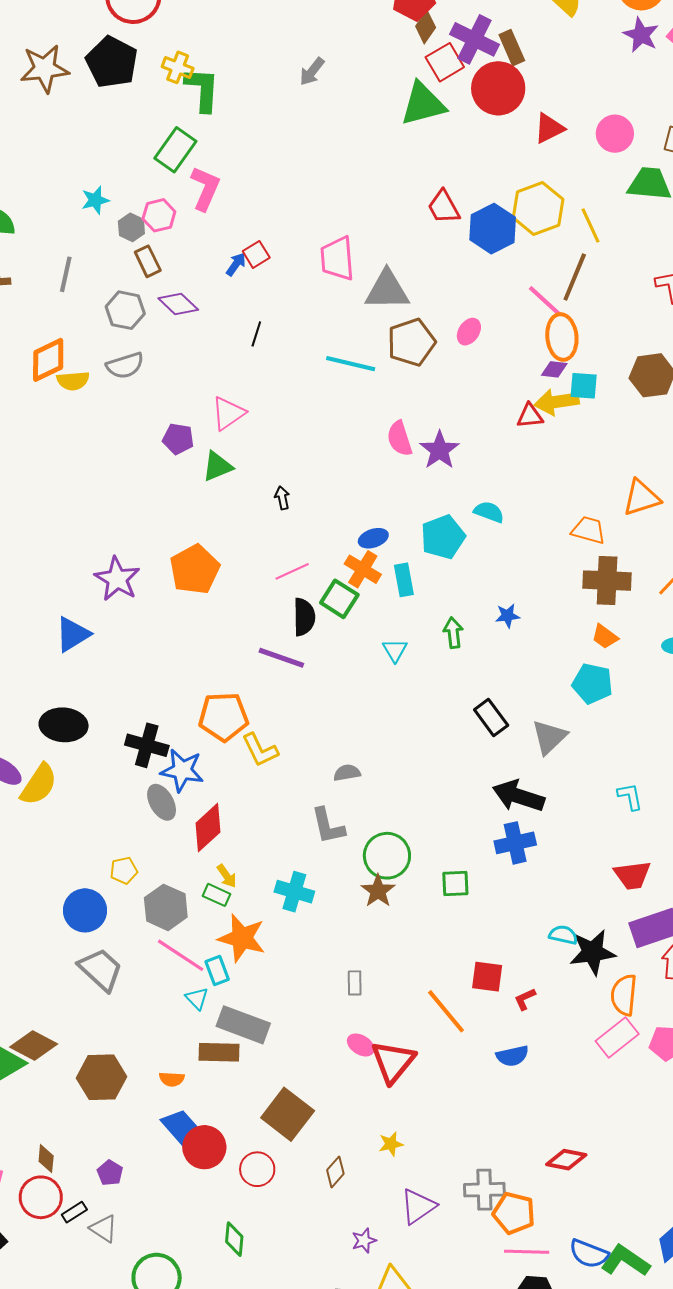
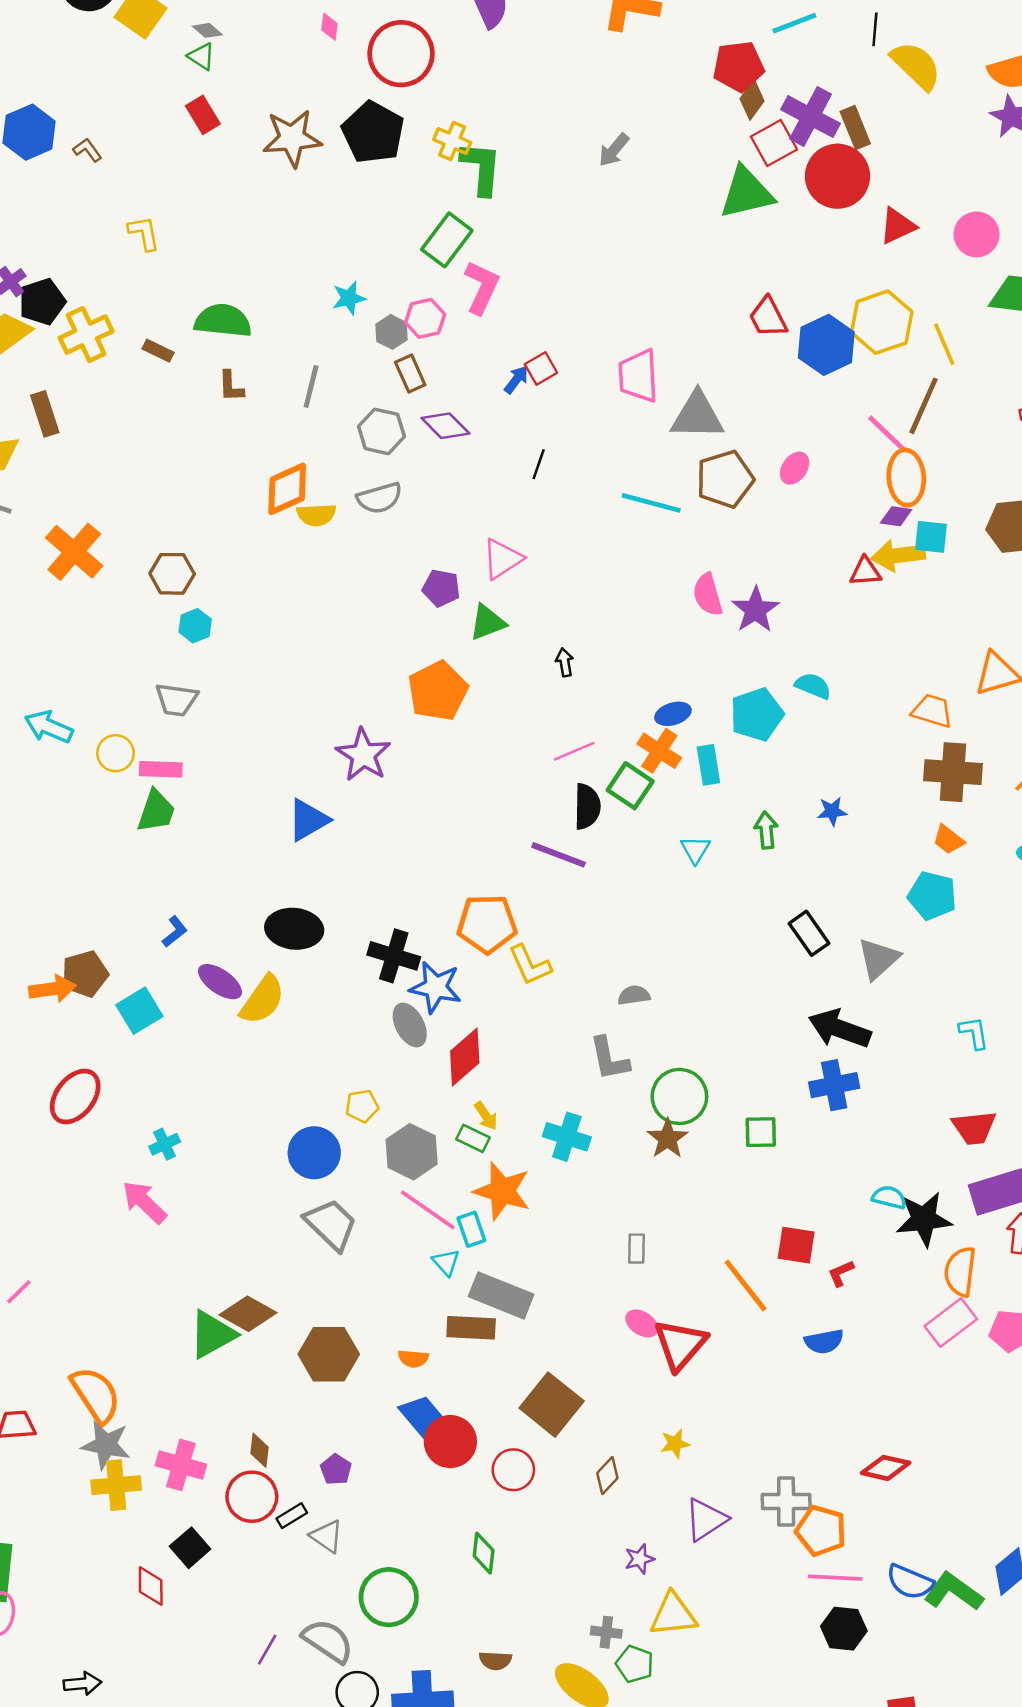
orange pentagon: (195, 570) -> (438, 691), moved

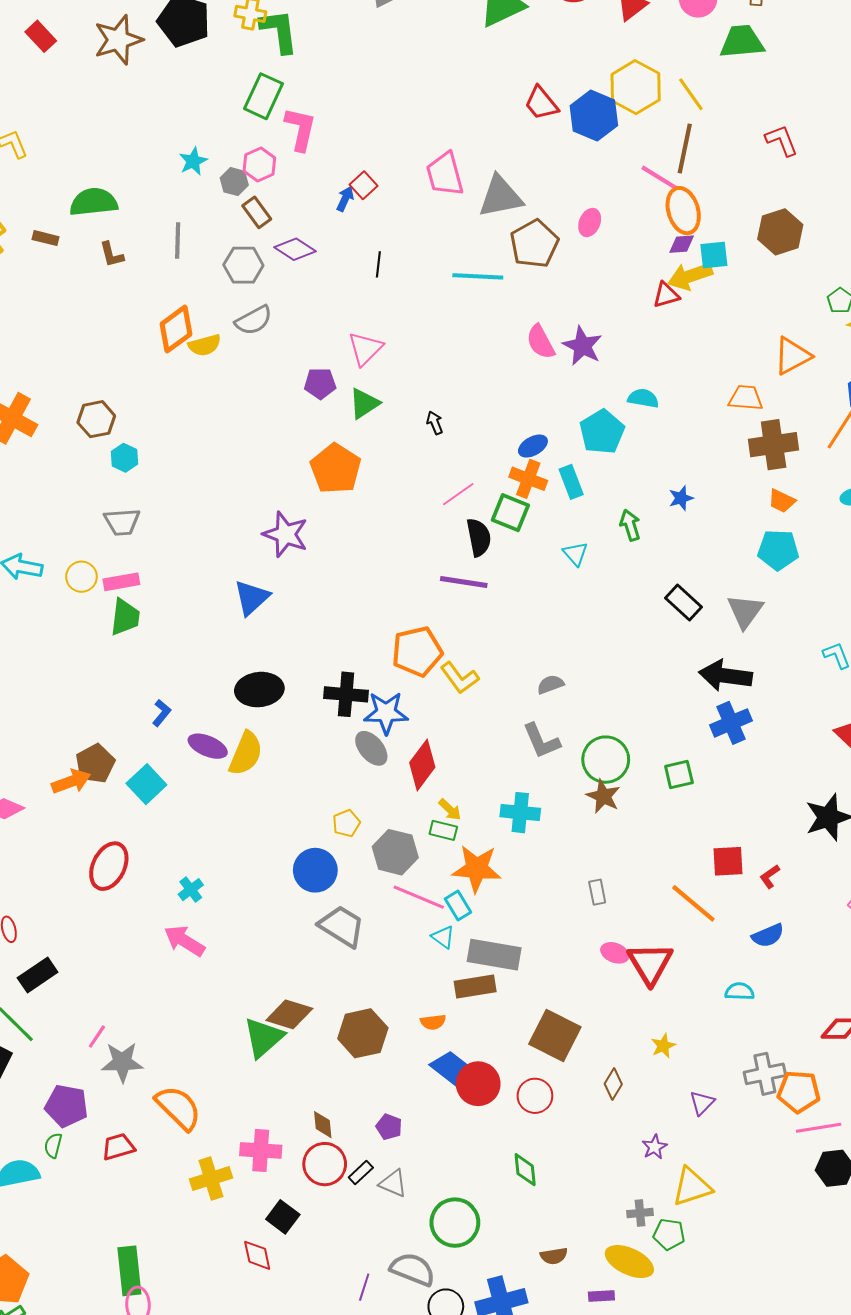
cyan semicircle: (889, 1197) -> (740, 991), moved
gray star: (106, 1445) -> (122, 1062), moved
purple triangle: (706, 1520) -> (702, 1103), size x0.7

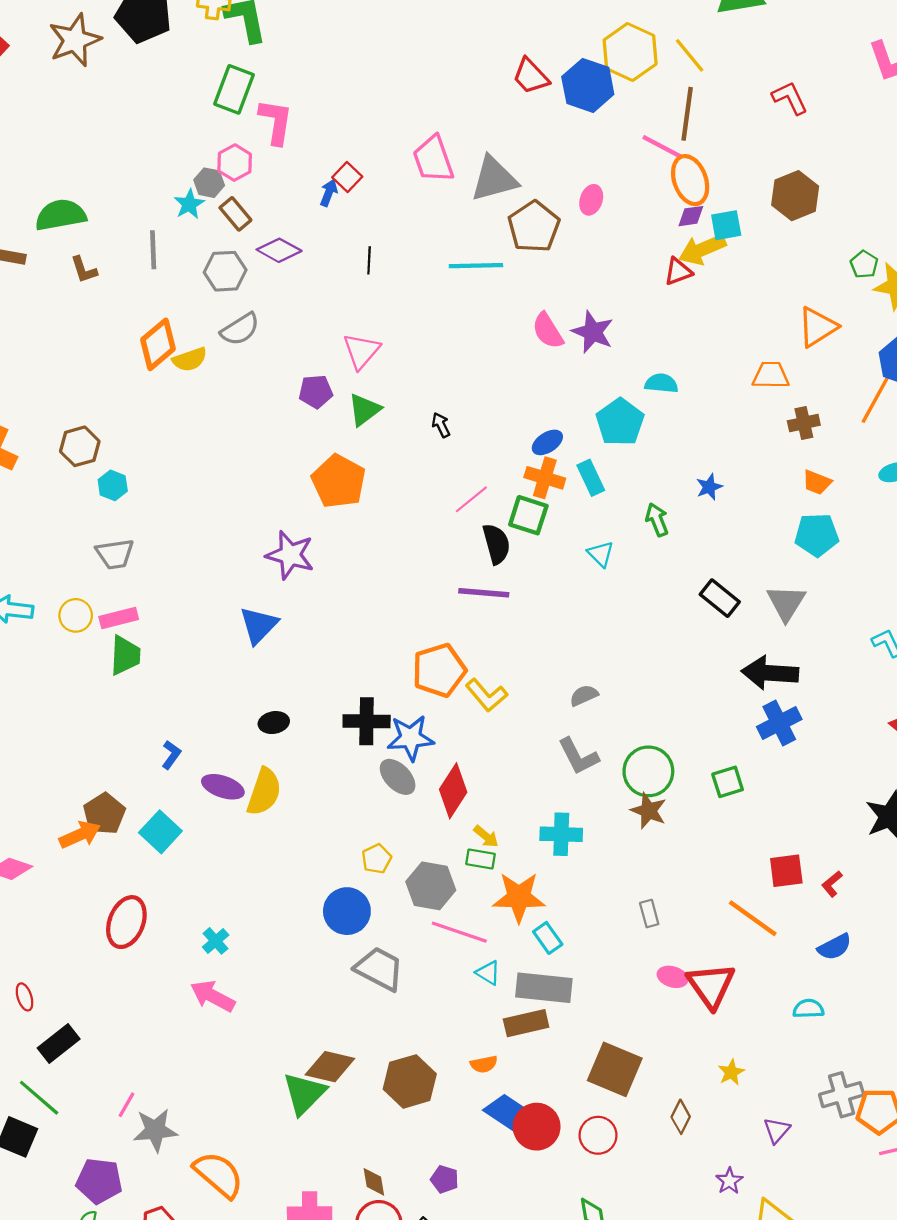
cyan star: (193, 161) -> (189, 204), moved
brown cross: (774, 445) -> (804, 423), size x0.6
black ellipse: (259, 690) -> (274, 723), size x0.6
cyan rectangle: (458, 905) -> (548, 938), moved

